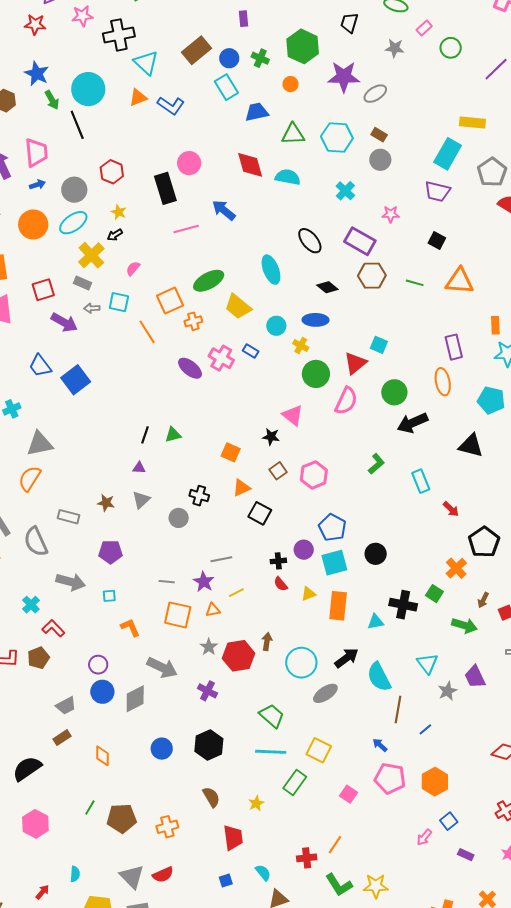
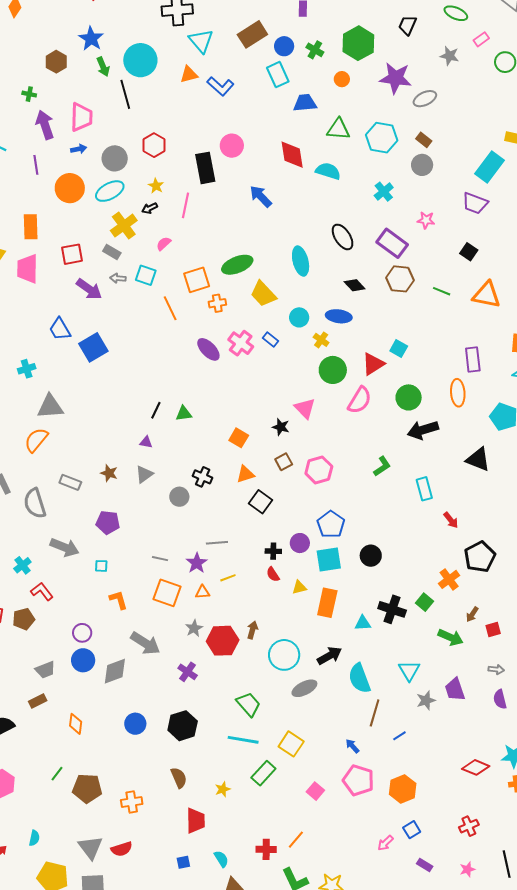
pink line: (186, 229) -> (185, 205), moved, turned -70

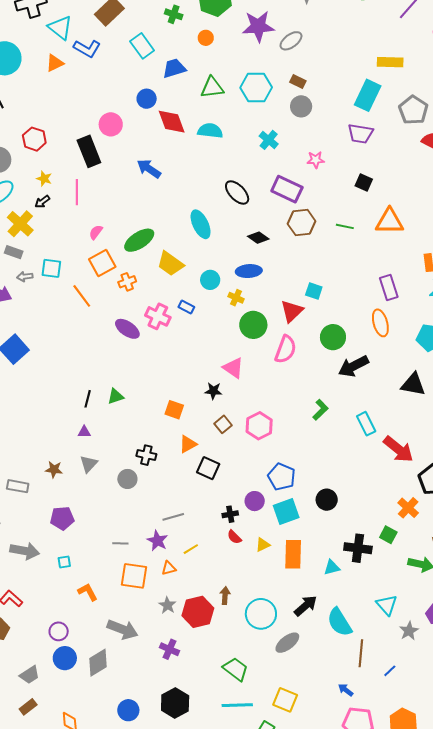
blue circle: (284, 46) -> (147, 99), moved
blue L-shape: (220, 86) -> (87, 48), moved
pink semicircle: (164, 244) -> (96, 232), moved
red arrow: (451, 520) -> (398, 449), size x1.8

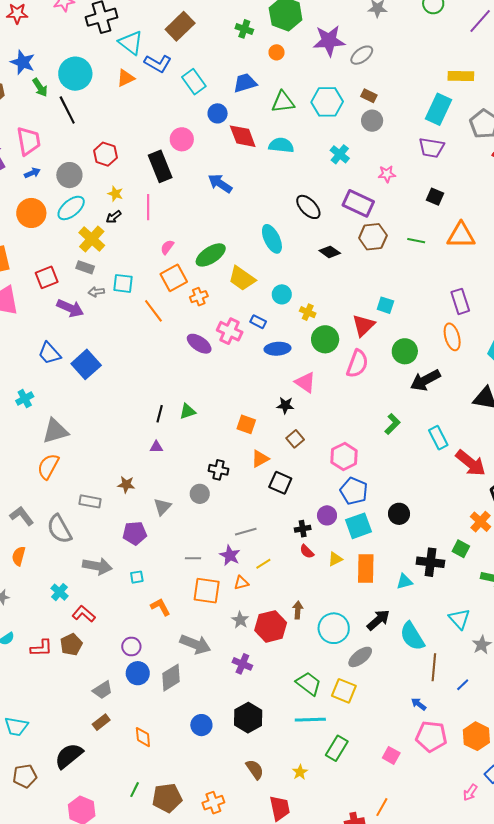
cyan rectangle: (142, 46) -> (194, 82), moved
blue ellipse: (249, 271) -> (277, 349), moved
pink hexagon: (259, 426) -> (344, 456), moved
gray triangle: (89, 464) -> (162, 507), moved
yellow square: (285, 700) -> (344, 691), moved

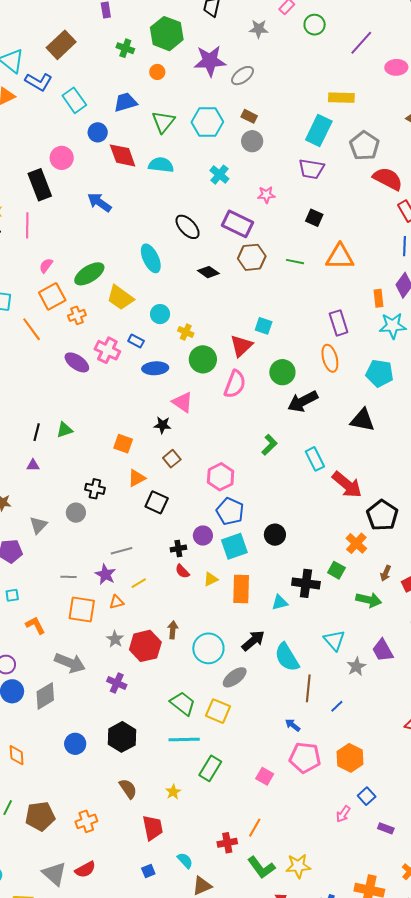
green triangle: (283, 102) -> (163, 122), turned -45

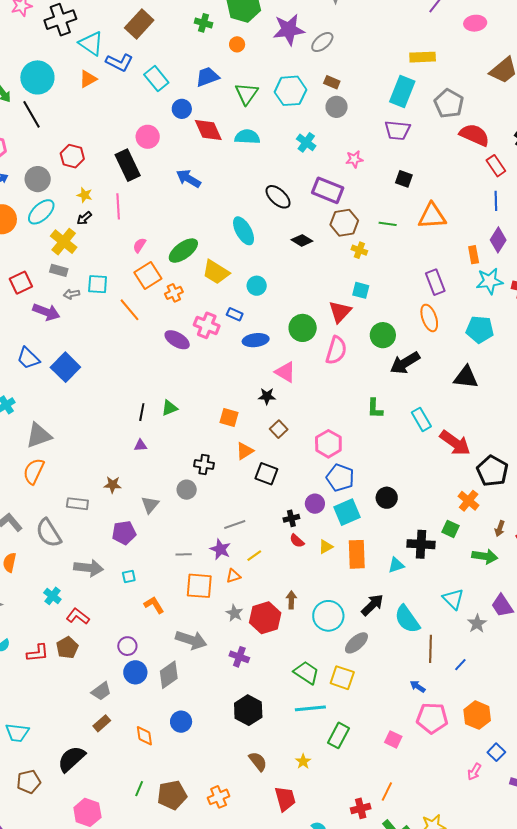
yellow cross: (186, 332) -> (359, 250), moved
green L-shape: (269, 445) -> (375, 408), turned 140
blue circle: (75, 744) -> (181, 722), moved

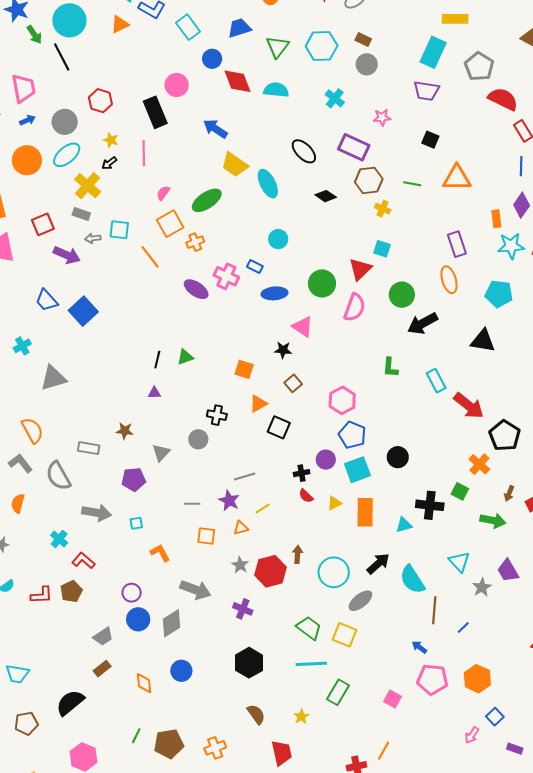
yellow trapezoid: (216, 272) -> (235, 165), moved
orange semicircle: (34, 471) -> (32, 430), moved, turned 124
orange square: (199, 586) -> (206, 536), size x0.7

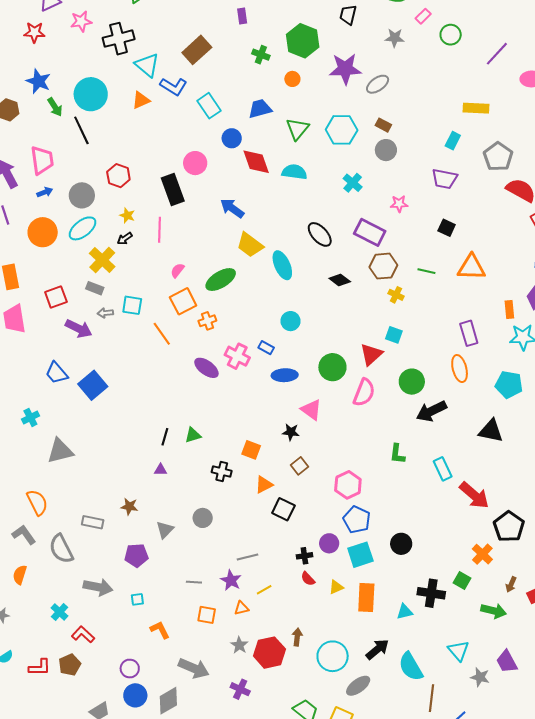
cyan rectangle: (433, 52) -> (453, 141), size x0.6
black cross: (217, 415) -> (222, 472), moved
gray star: (482, 587) -> (480, 677), turned -30

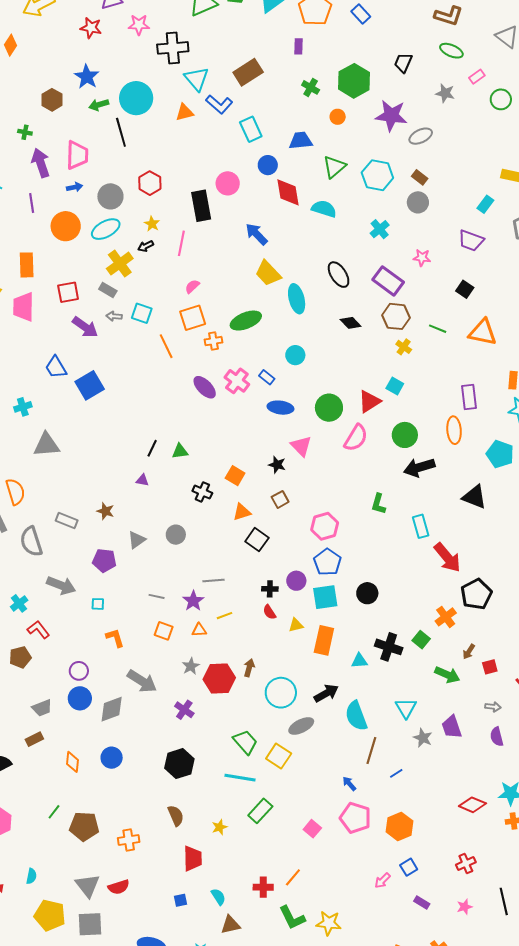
green arrow: (55, 107) -> (99, 105), turned 96
green ellipse: (221, 280) -> (246, 321), moved

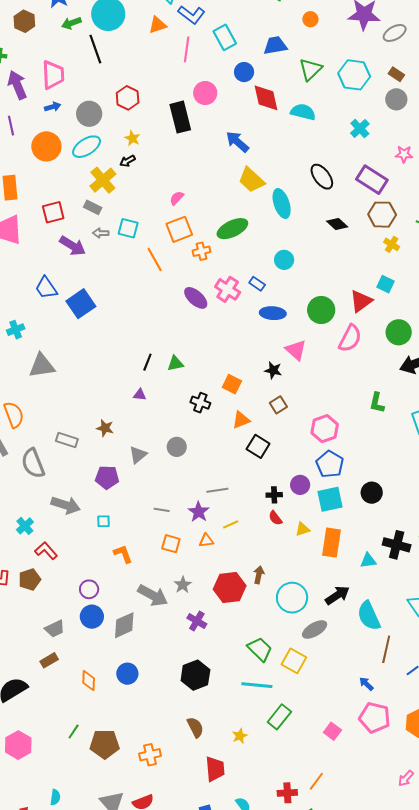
pink line: (181, 243) -> (187, 49), moved
gray star: (191, 666) -> (183, 585), moved

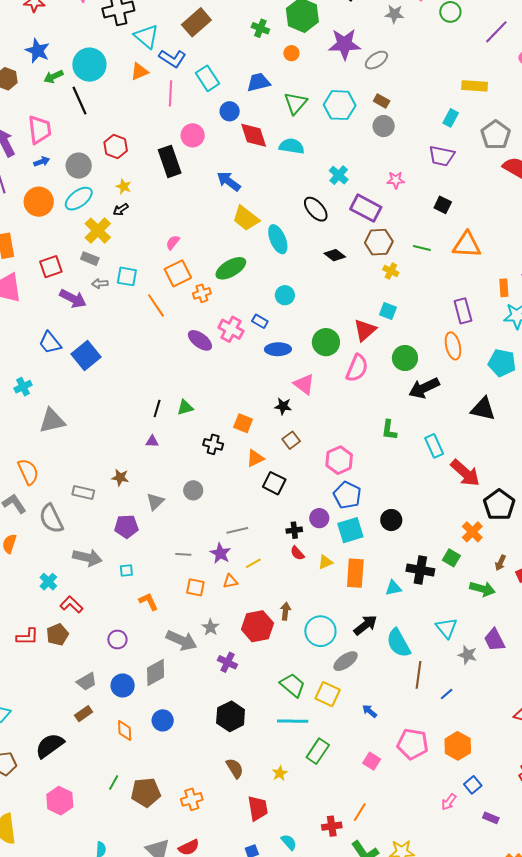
cyan cross: (360, 129) -> (339, 175), moved
blue circle: (92, 617) -> (123, 685), moved
blue arrow: (366, 684) -> (370, 711), moved

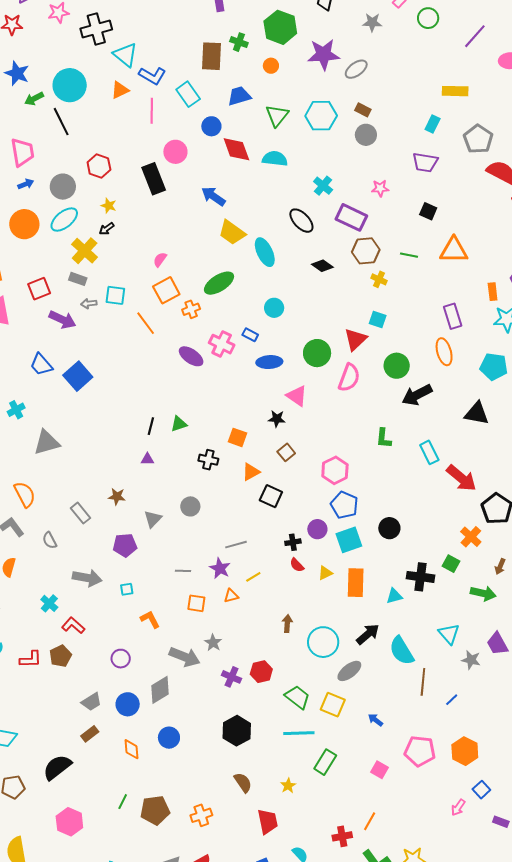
brown rectangle: (196, 22) -> (211, 56), moved, turned -44
gray rectangle: (83, 493) -> (81, 513), turned 40
gray semicircle: (51, 519) -> (50, 540), size x0.6
red hexagon: (257, 626) -> (261, 672), moved, size x0.7

